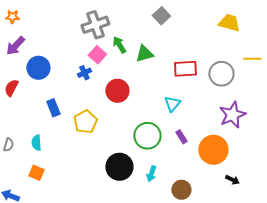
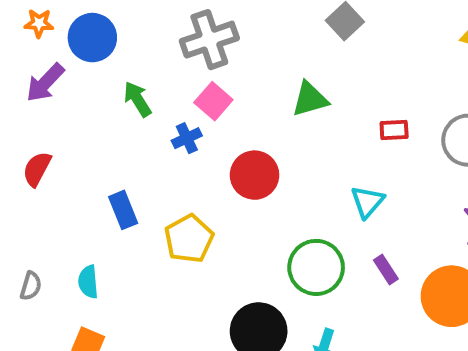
green arrow: (119, 45) -> (138, 99), moved
blue circle: (38, 68) -> (92, 38), moved
red rectangle: (185, 69) -> (394, 130), size x0.6

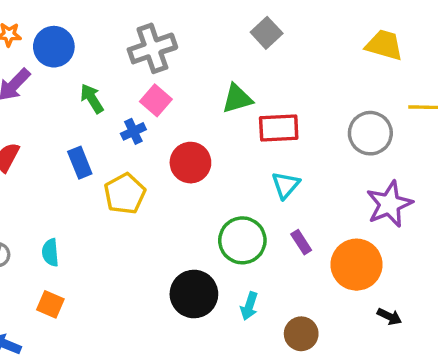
red rectangle: (394, 130) -> (279, 128), moved, size x1.6
blue rectangle: (123, 210) -> (80, 163), moved
yellow pentagon: (189, 239) -> (125, 194), moved

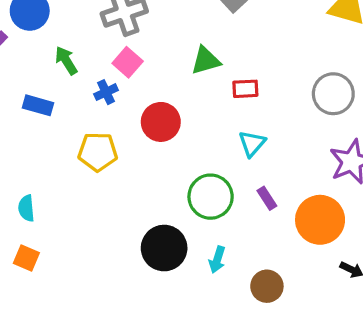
red rectangle: (279, 128) -> (245, 89), size x0.7
blue rectangle: (80, 163) -> (38, 105), moved, turned -52
yellow pentagon: (125, 194) -> (98, 152), turned 30

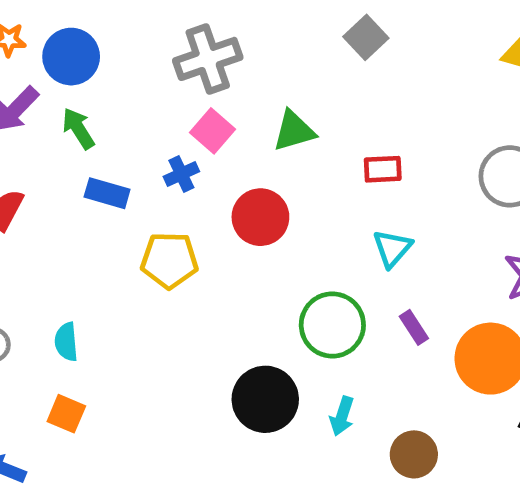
green arrow: (66, 61) -> (78, 128), moved
green triangle: (206, 61) -> (294, 131), moved
blue rectangle: (38, 105) -> (107, 193), moved

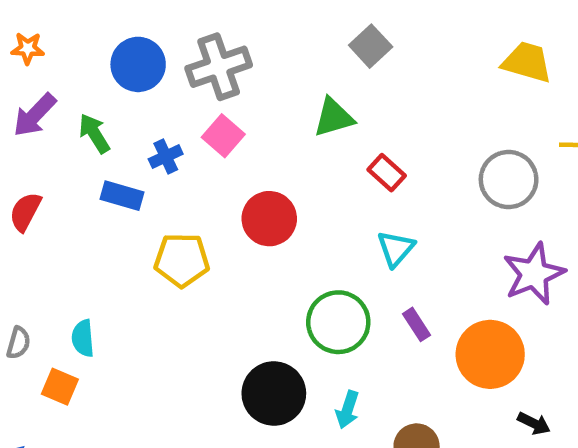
blue circle: (71, 57) -> (138, 64), moved
green triangle: (294, 131) -> (334, 117), moved
red rectangle: (383, 169) -> (387, 173), turned 45
blue cross: (181, 174) -> (166, 156), moved
orange square: (66, 414) -> (60, 387), moved

